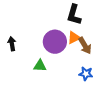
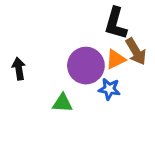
brown arrow: (85, 46) -> (136, 51), moved
blue star: (86, 74) -> (109, 89), moved

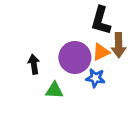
brown arrow: (136, 51) -> (119, 45), turned 30
black arrow: (19, 69) -> (34, 64), moved

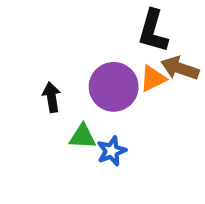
brown arrow: (119, 45) -> (180, 68), turned 110
blue star: (95, 78) -> (112, 151), moved, turned -30

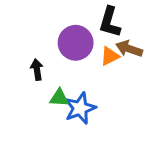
purple circle: (114, 87) -> (76, 43), moved
blue star: (112, 151) -> (80, 108), size x1.5

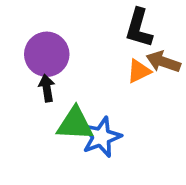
purple circle: (76, 43) -> (47, 54), moved
green triangle: (59, 98) -> (75, 124), size x1.5

